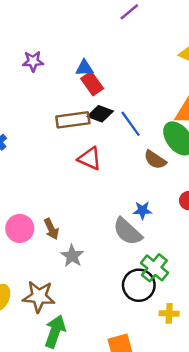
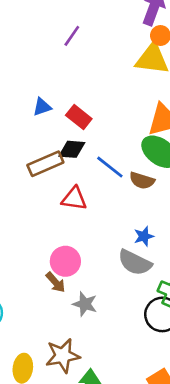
red rectangle: (92, 83) -> (79, 117), moved
blue line: (131, 124) -> (110, 167), moved
pink circle: (20, 228) -> (65, 261), moved

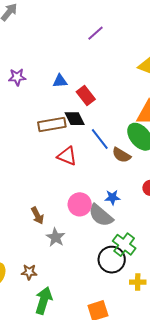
black diamond: (72, 149) -> (75, 119), turned 45
pink circle: (65, 261) -> (80, 204), moved
brown star: (63, 356) -> (29, 272), size x0.6

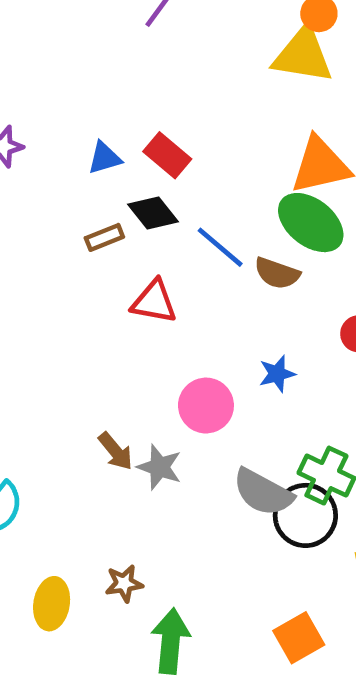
blue triangle: (60, 81) -> (104, 158), moved
brown rectangle: (52, 124) -> (104, 237), size x0.6
gray semicircle: (101, 215) -> (263, 492), moved
gray star: (56, 237) -> (159, 467), moved

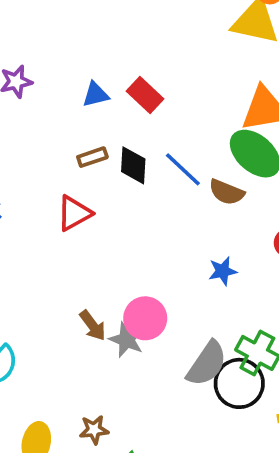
black diamond: (153, 213) -> (133, 165), moved, turned 39
red triangle: (154, 302) -> (74, 213), moved, turned -42
pink circle: (206, 406) -> (145, 318), moved
gray semicircle: (263, 492) -> (207, 364), turned -87

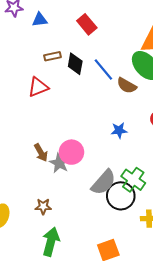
blue triangle: (96, 95) -> (40, 20), moved
brown star: (94, 430) -> (43, 206), moved

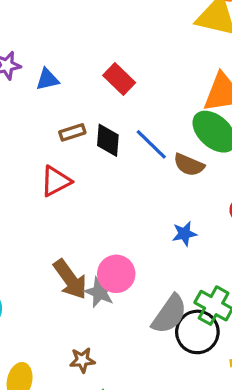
brown arrow: (41, 153) -> (70, 279), size x1.5

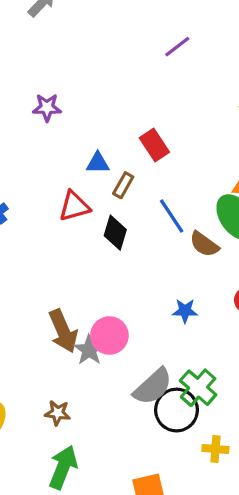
blue triangle: (47, 79) -> (98, 163), moved
brown rectangle: (72, 132) -> (123, 185), moved, turned -55
black diamond: (108, 140) -> (115, 233), moved
red triangle: (56, 181) -> (74, 206), moved

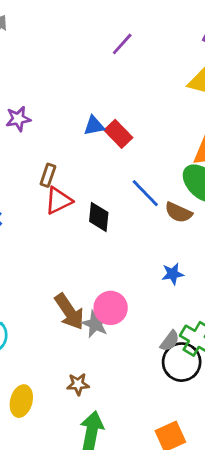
blue triangle: (98, 163) -> (94, 126), moved
brown rectangle: (123, 185) -> (48, 175), moved
gray semicircle: (153, 387) -> (170, 341), moved, size x0.6

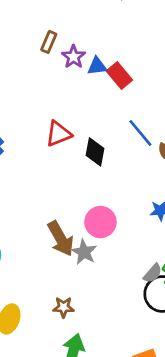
purple star: (18, 119) -> (73, 57), moved, turned -30
brown rectangle: (48, 175) -> (49, 42), moved
pink circle: (111, 308) -> (100, 222), moved

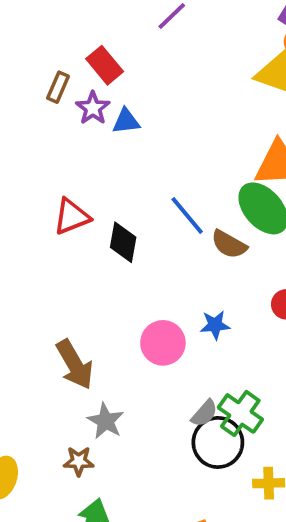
red rectangle: (119, 75) -> (105, 65), moved
pink circle: (100, 222) -> (163, 343), moved
gray star: (84, 252) -> (106, 421), moved

